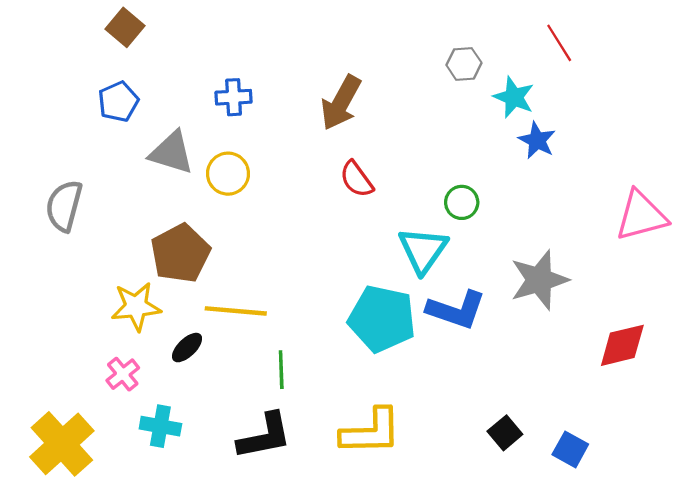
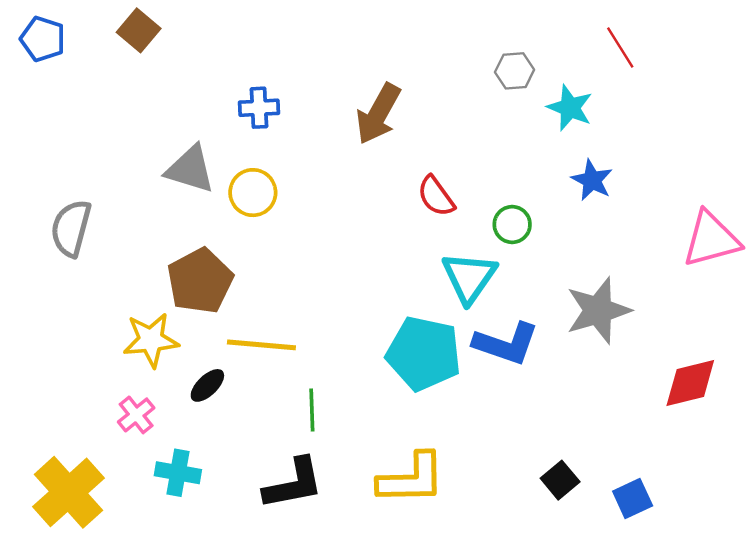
blue pentagon: (118, 102) -> (43, 39), moved, turned -30
blue star: (537, 140) -> (592, 180), moved
red semicircle: (356, 179) -> (436, 196), moved
blue square: (570, 449) -> (633, 498), turned 36

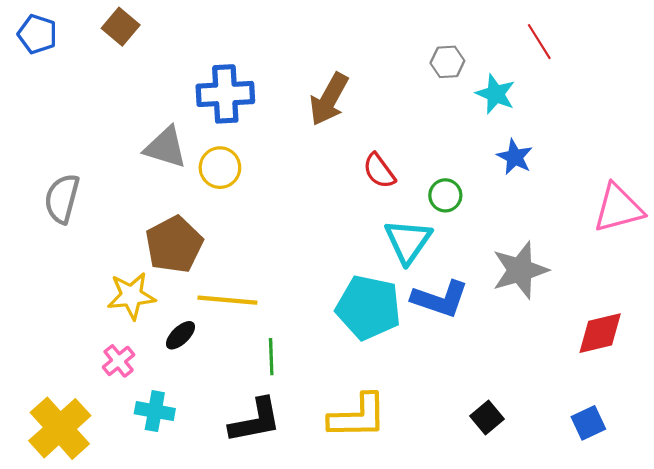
blue cross: (259, 108) -> (225, 94), size x1.6
blue square: (633, 498) -> (588, 423), moved

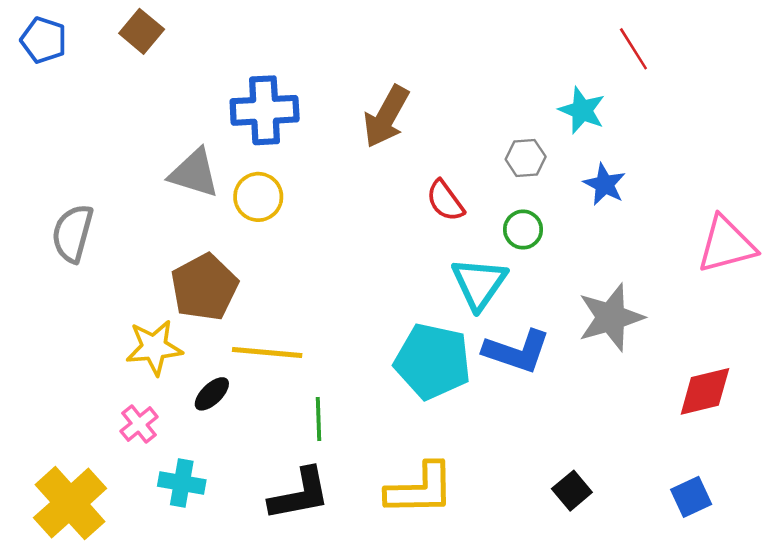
gray hexagon: (447, 62) -> (526, 158), moved

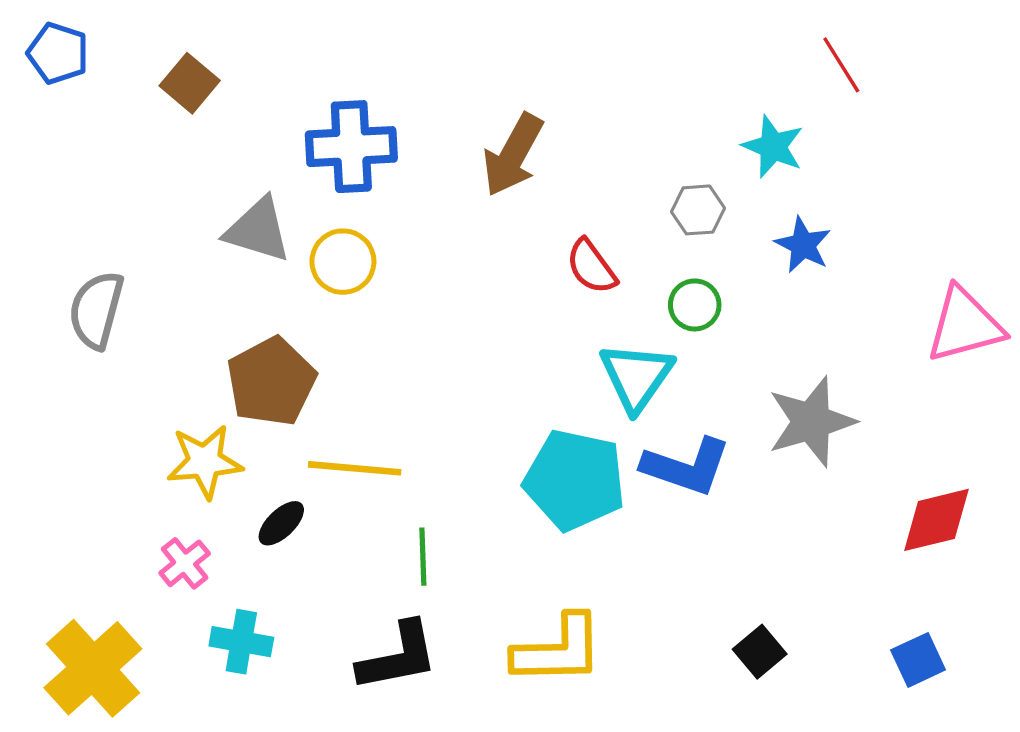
brown square: (142, 31) -> (190, 83), moved

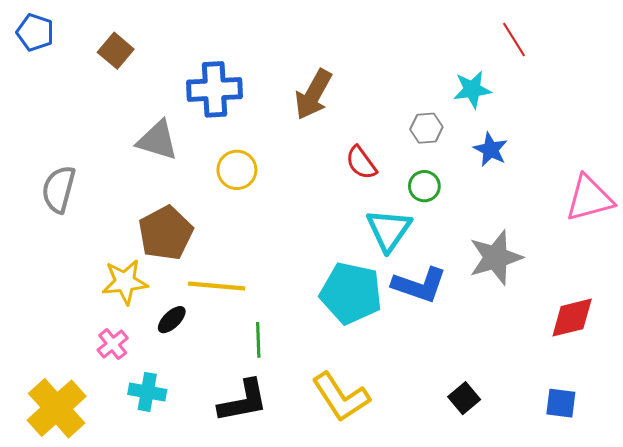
cyan star: (773, 147) -> (472, 89), turned -30
yellow circle: (343, 262) -> (237, 170), moved
yellow L-shape: (558, 650) -> (341, 397), turned 58
blue square: (918, 660) -> (561, 403), turned 32

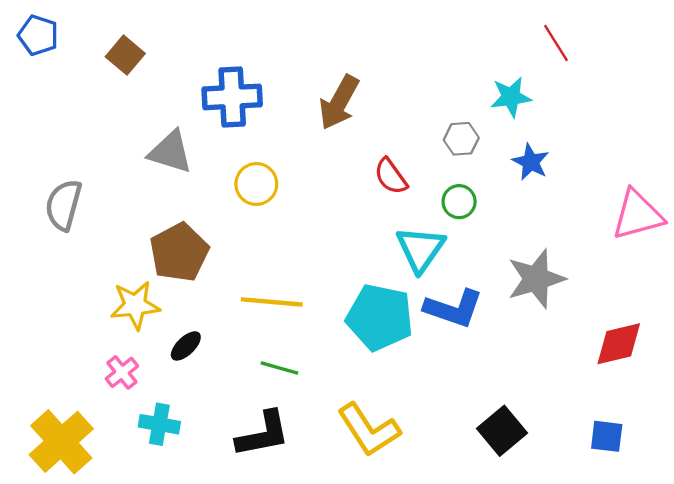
yellow line: (217, 286) -> (272, 302), moved
green line: (258, 340) -> (279, 368), turned -72
black square: (464, 398) -> (502, 431), size x1.4

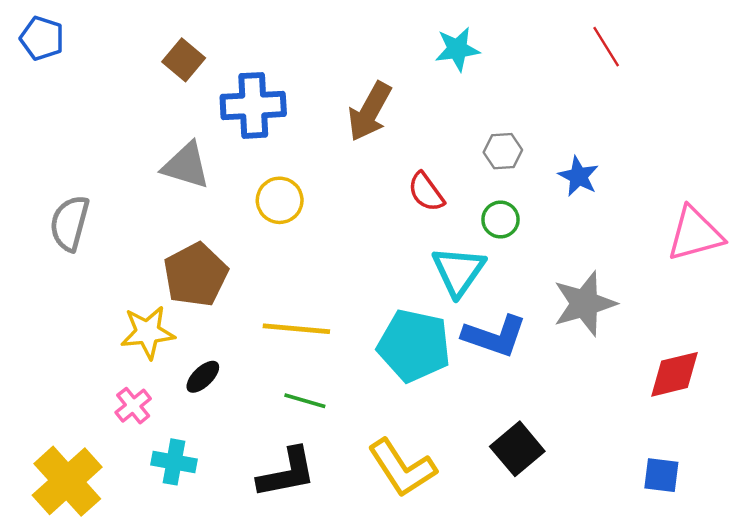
brown square: (125, 55) -> (184, 60), moved
cyan star: (511, 97) -> (457, 49), moved
black square: (502, 431) -> (517, 449), moved

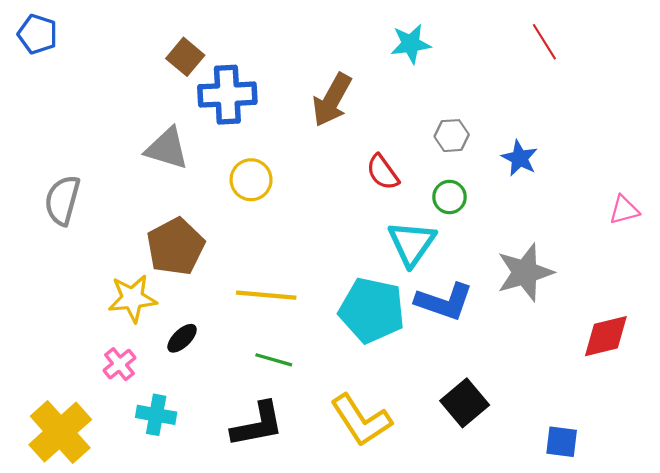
brown square: (184, 60) -> (185, 57), moved
pink triangle: (695, 234) -> (624, 210), size x0.6
blue square: (661, 475) -> (562, 442), moved

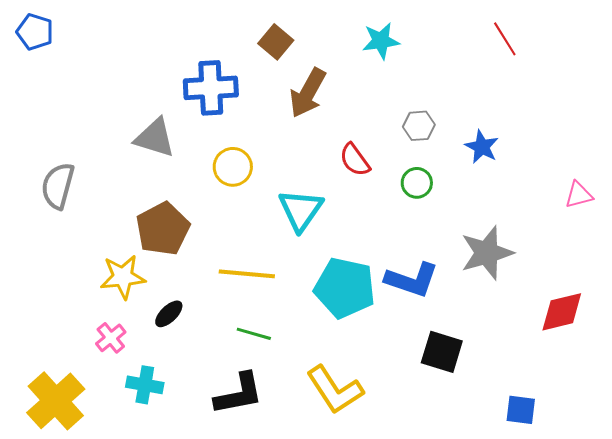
brown square: (185, 57) -> (276, 42), moved
cyan triangle: (412, 243) -> (301, 210), moved
black square: (465, 403) -> (442, 352), moved, turned -33

